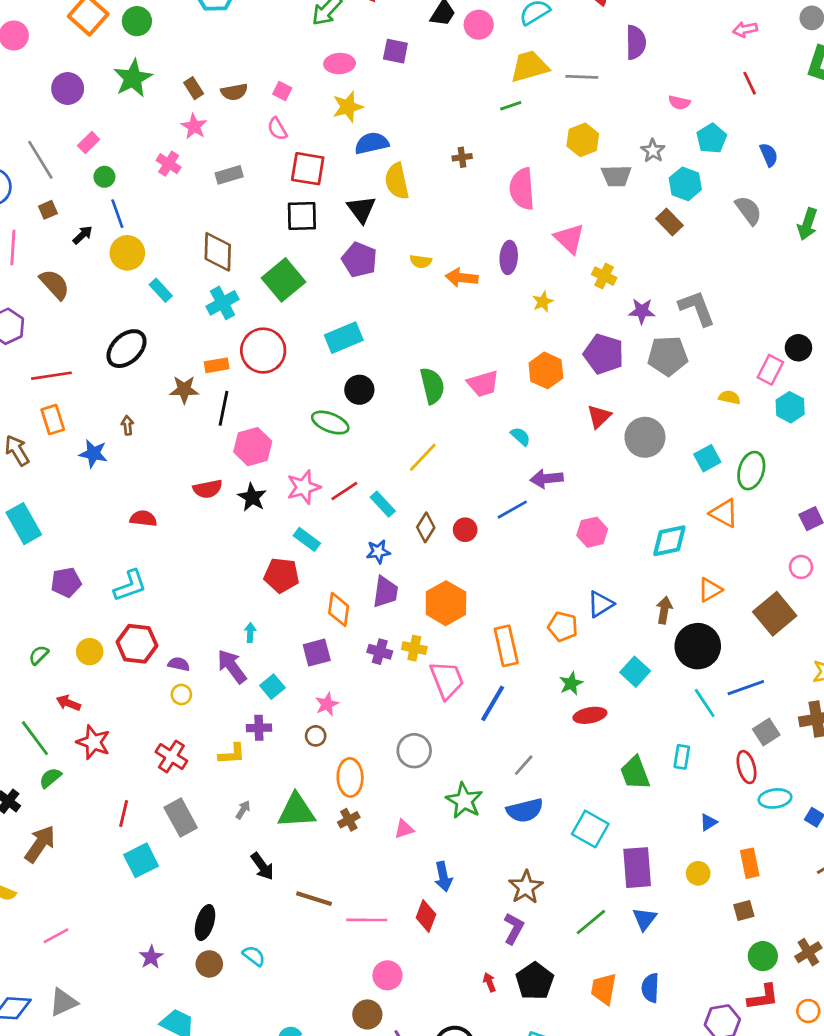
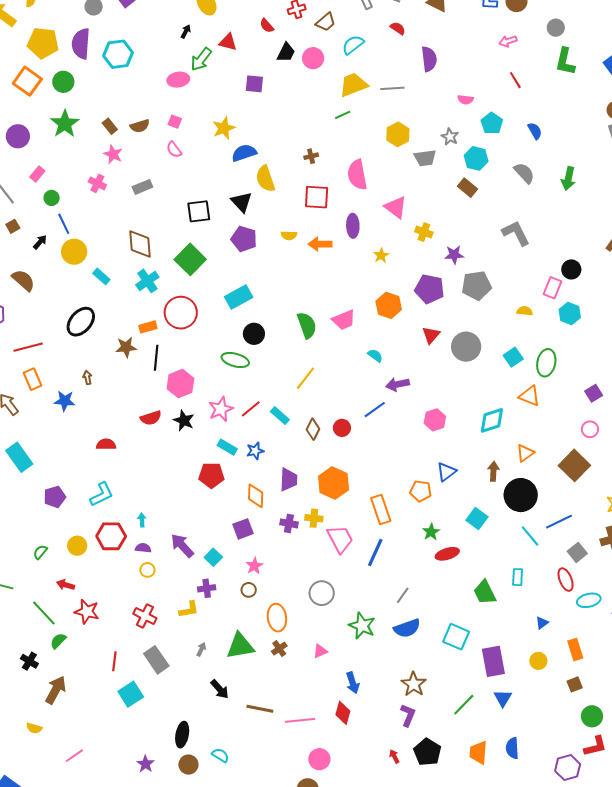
pink ellipse: (340, 64) -> (178, 80), moved
red square: (308, 169) -> (317, 197), moved
gray L-shape: (697, 308) -> (516, 233), moved
blue star: (378, 552) -> (255, 451), moved
cyan arrow: (250, 633) -> (142, 520), moved

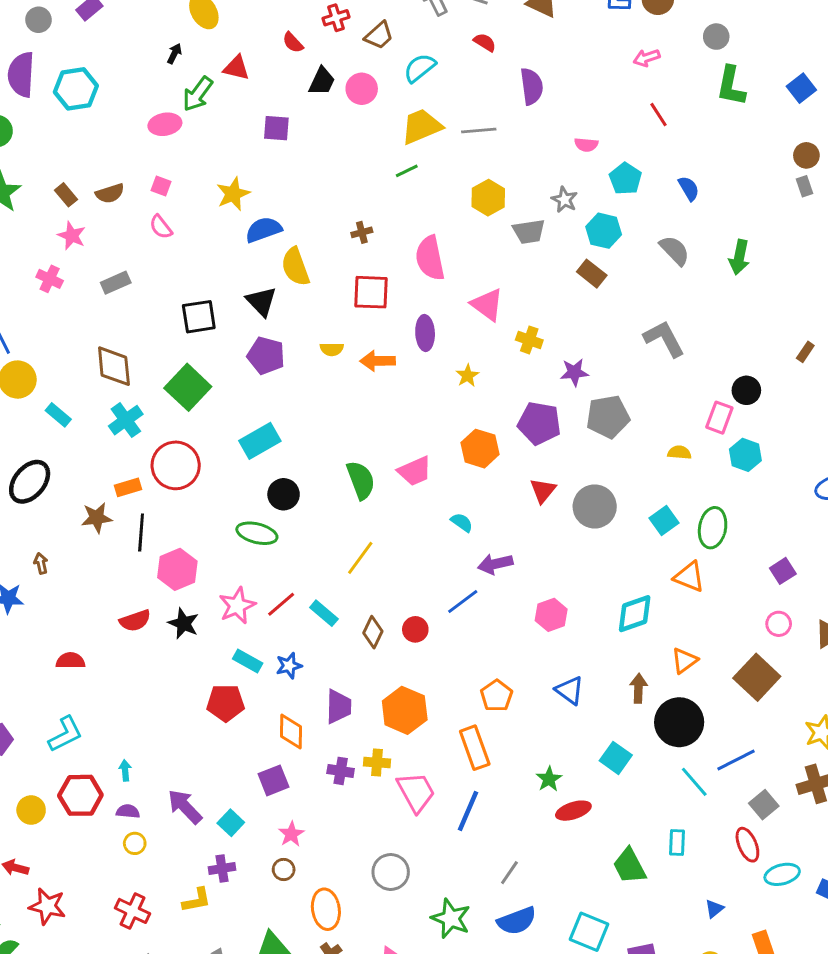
blue triangle: (446, 472) -> (570, 690), turned -45
orange pentagon: (421, 491) -> (497, 696), moved, turned 30

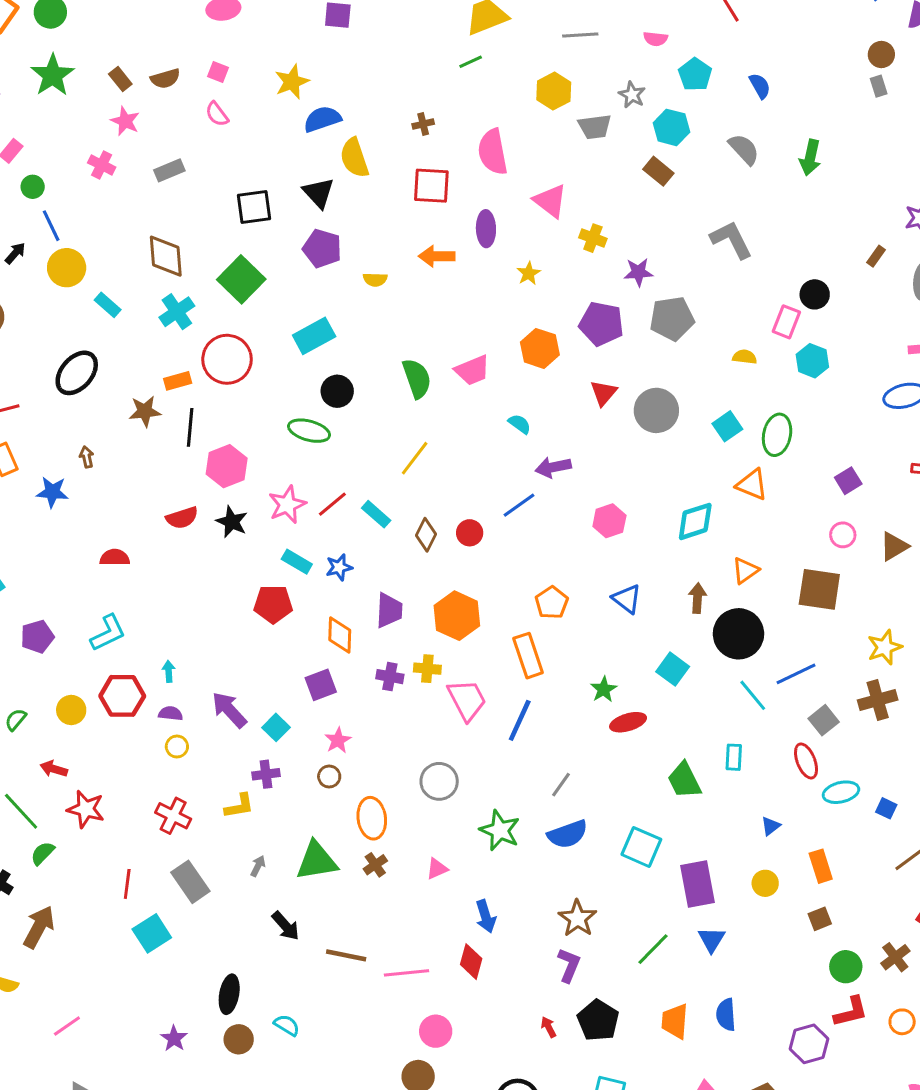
gray line: (479, 131) -> (580, 35), moved
yellow semicircle: (332, 349) -> (375, 279), moved
brown square: (757, 677) -> (819, 589), turned -36

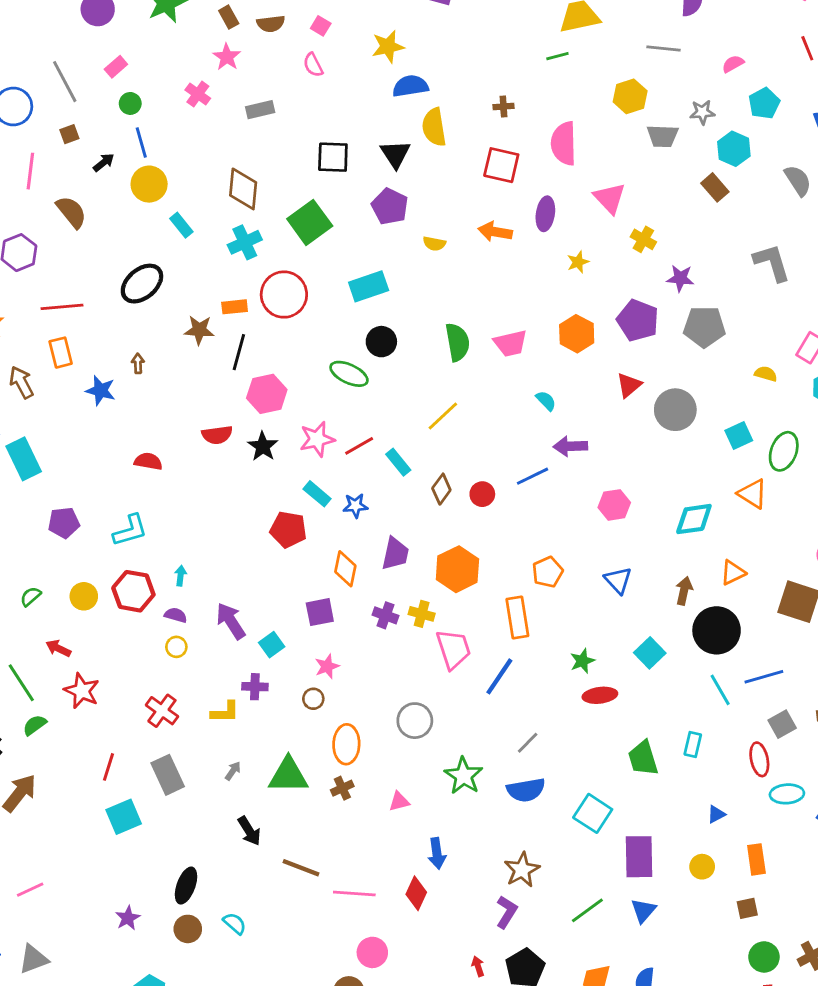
pink semicircle: (656, 39) -> (733, 64), turned 135
gray star: (632, 95) -> (702, 112), turned 30

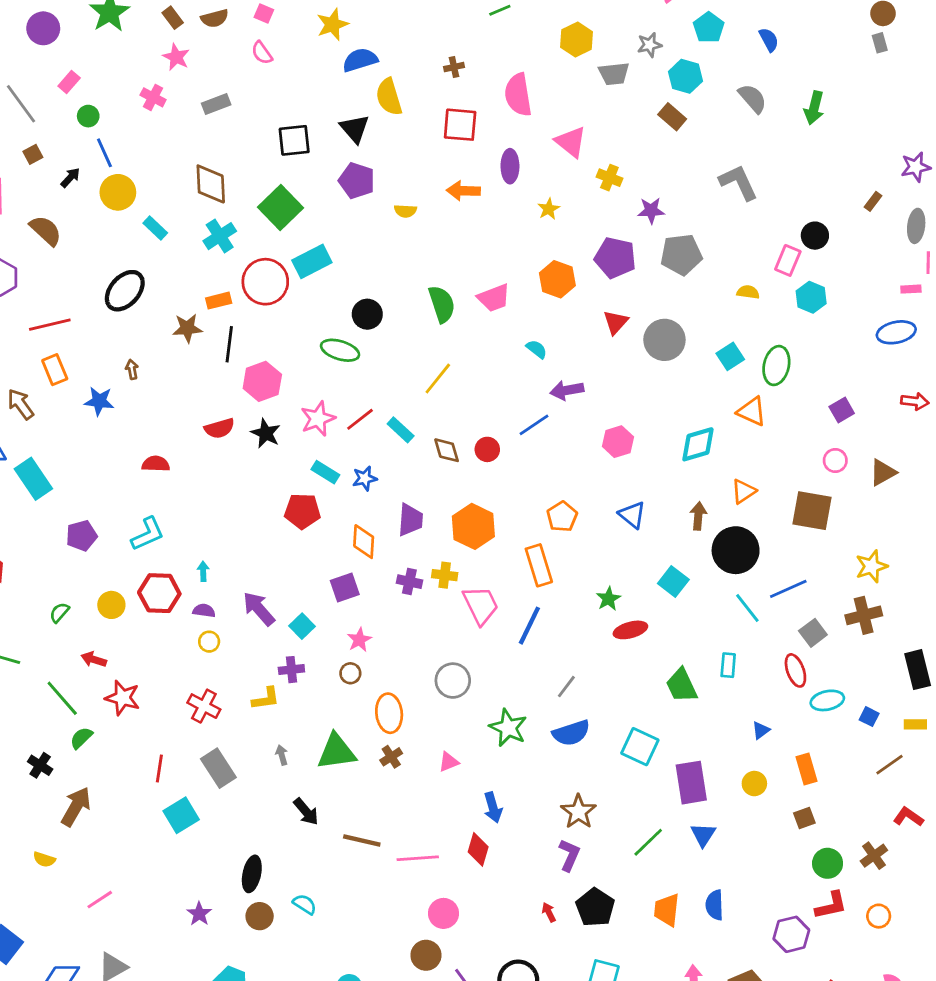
cyan rectangle: (369, 286) -> (312, 261), moved
brown diamond: (441, 489) -> (447, 450), turned -44
gray arrow: (233, 771) -> (282, 755), turned -42

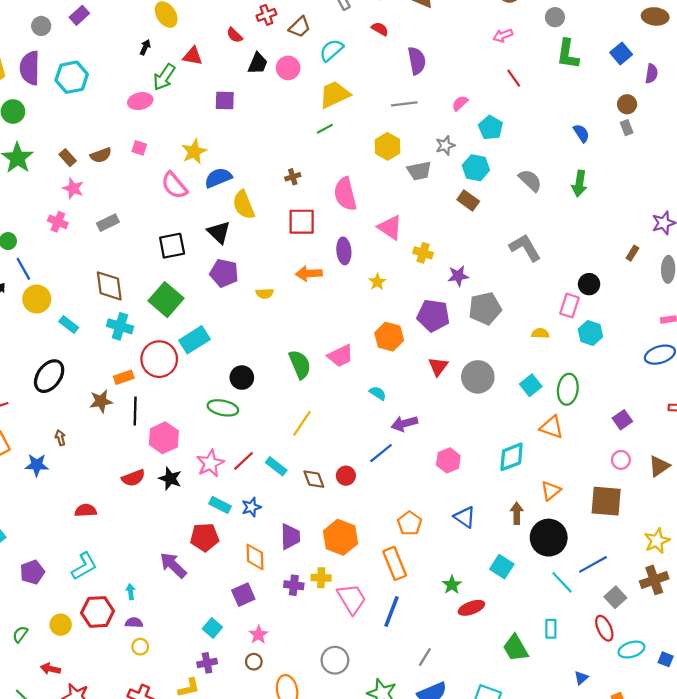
blue semicircle: (769, 40) -> (581, 133), moved
pink semicircle: (262, 53) -> (174, 185), moved, size x1.5
cyan cross: (220, 236) -> (120, 326), turned -35
purple arrow: (259, 609) -> (173, 565), moved

